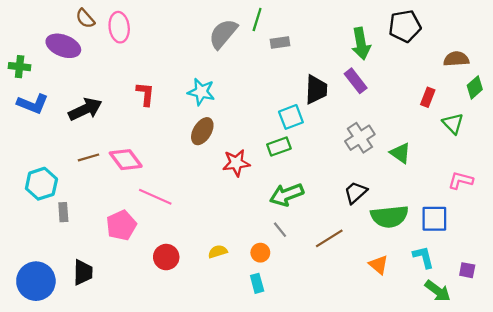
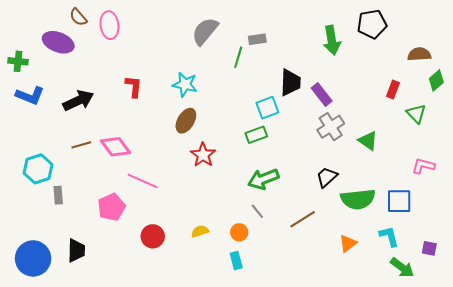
green line: (257, 20) -> (238, 57), moved
purple rectangle: (356, 81) -> (322, 95), moved
red star: (236, 163) -> (203, 155), moved, turned -30
orange triangle: (379, 265) -> (348, 243), turned 42

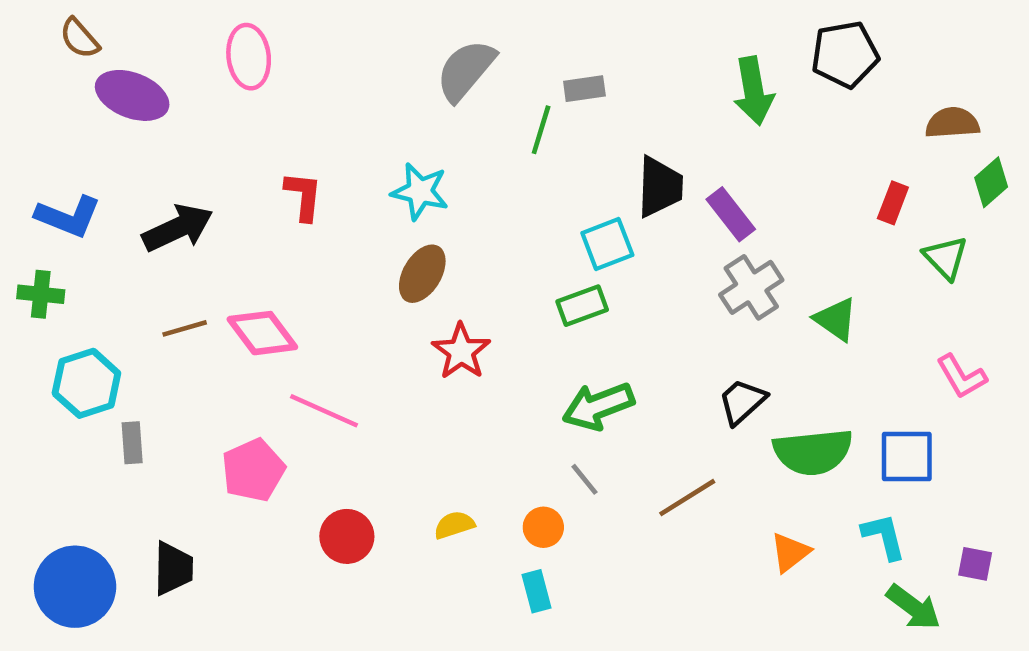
brown semicircle: (78, 17) -> (80, 38), moved
green cross: (18, 61) -> (41, 294), moved
pink L-shape: (423, 166) -> (961, 376), turned -135

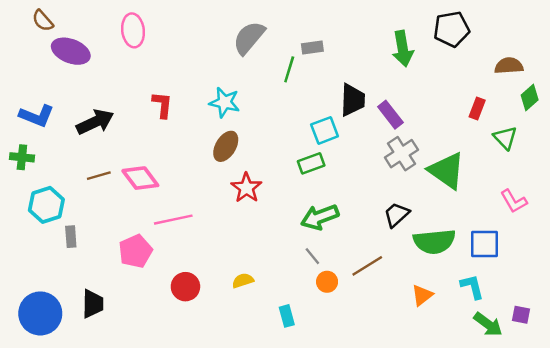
green triangle: (836, 319) -> (447, 171), size x1.6
pink line: (324, 411) -> (173, 220), turned -36
orange circle: (543, 527) -> (327, 282), moved
purple square: (975, 564) -> (521, 315), moved

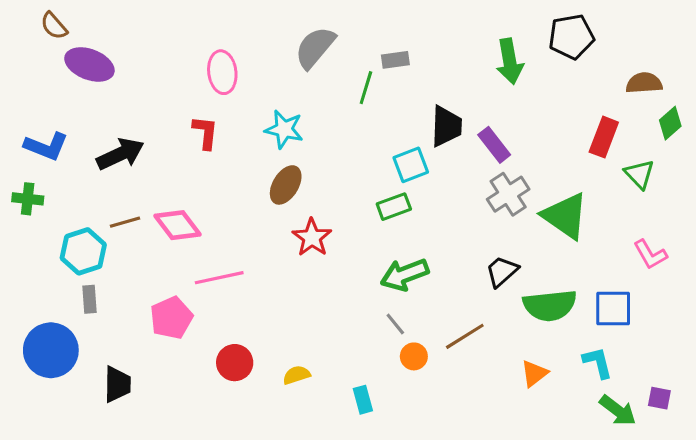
pink ellipse: (133, 30) -> (222, 72), moved
red rectangle: (477, 108) -> (604, 137), size x1.4
cyan hexagon: (46, 205) -> (83, 251), moved
yellow semicircle: (243, 281) -> (296, 375), moved
blue circle: (40, 313) -> (51, 350), moved

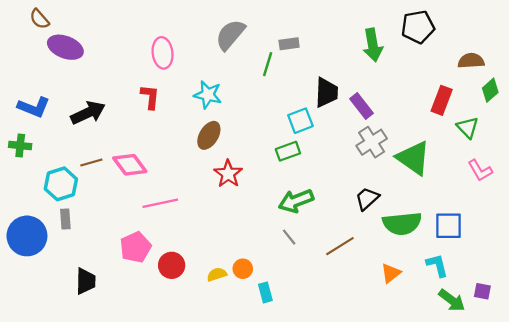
pink L-shape: (650, 254) -> (480, 170), moved
pink pentagon: (171, 318) -> (135, 247), moved
blue circle: (51, 350) -> (27, 236), moved
orange circle: (414, 356) -> (243, 269), moved

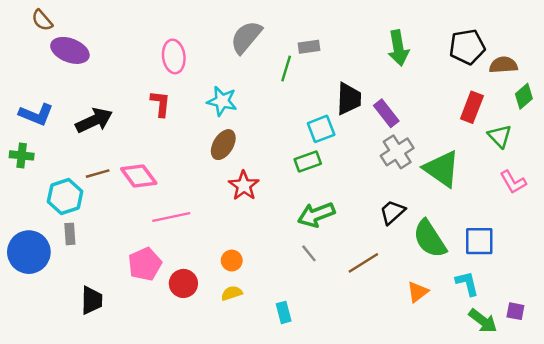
black pentagon: (418, 27) -> (467, 47), moved
green semicircle: (402, 224) -> (430, 239), turned 63
orange circle: (243, 269) -> (232, 261), moved

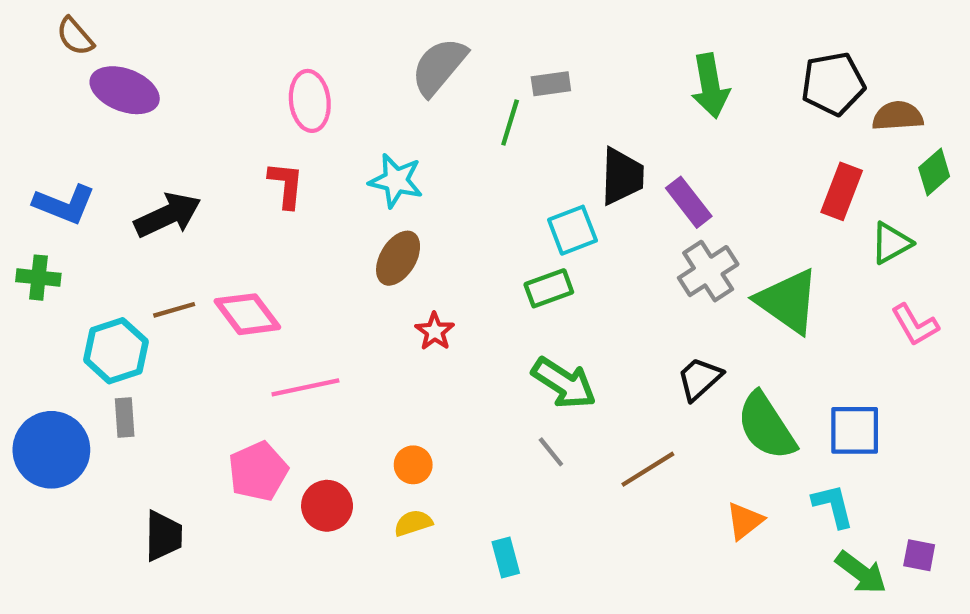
green triangle: (500, 136) -> (891, 243), turned 45
red star: (244, 186) -> (435, 331), size x0.7
green arrow: (316, 215) -> (564, 383), turned -126

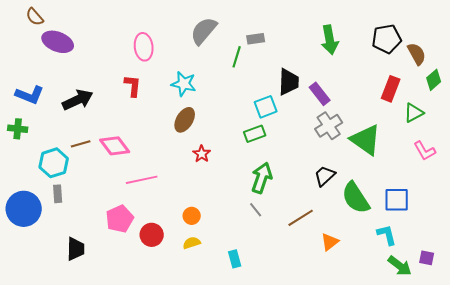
brown semicircle: (898, 116) -> (417, 54), turned 65
green arrow: (564, 383) -> (262, 178), turned -104
orange triangle: (745, 521) -> (330, 242), moved

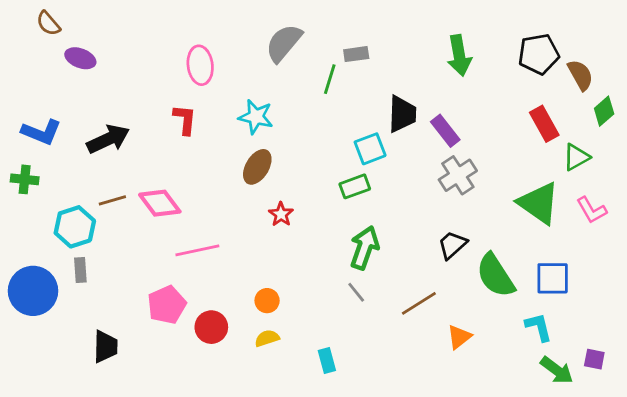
purple ellipse: (58, 42) -> (80, 58), size x0.7
red rectangle: (391, 89) -> (544, 124), turned -50
green triangle: (366, 140) -> (539, 203), moved

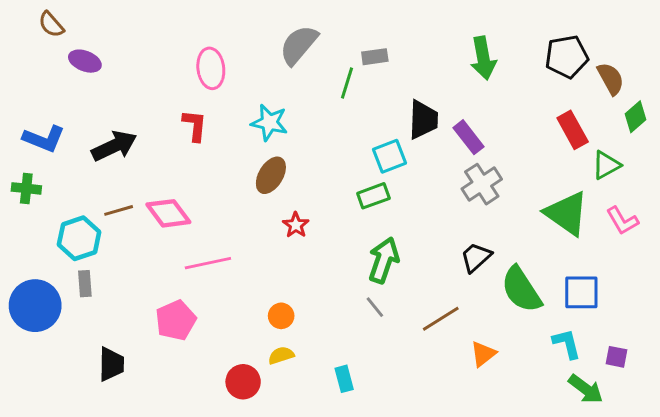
red circle: (211, 327) -> (243, 382), moved
purple square: (594, 359) -> (616, 357), moved

